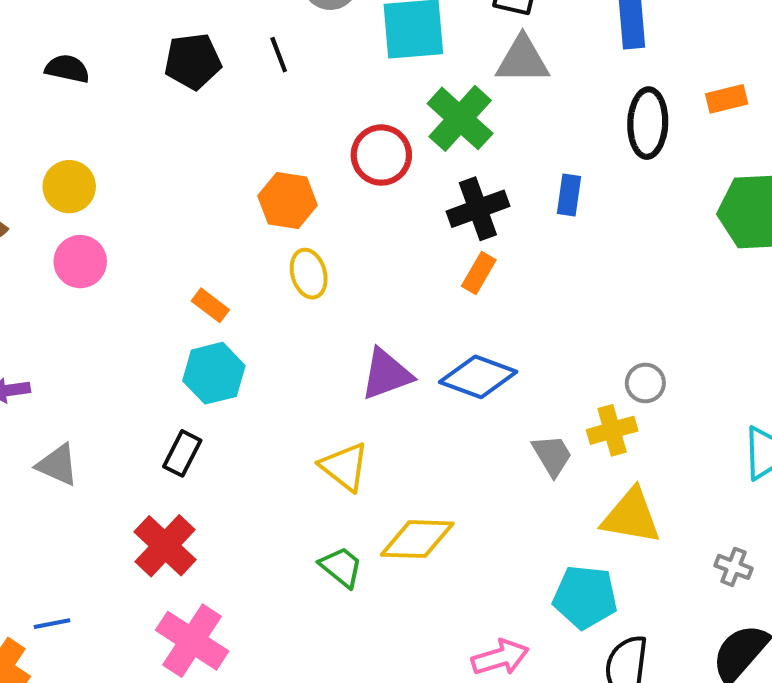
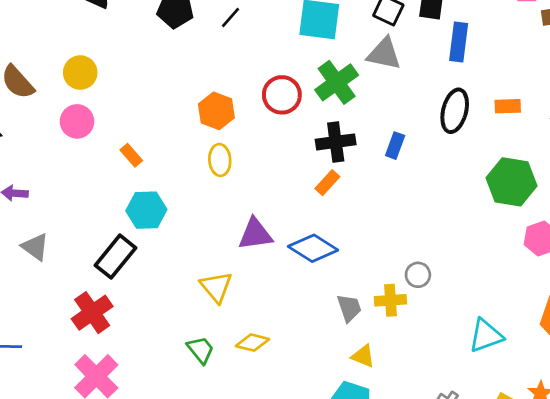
black line: (279, 55) -> (231, 17), turned 50
orange rectangle: (210, 305) -> (131, 155), moved
black rectangle: (182, 453) -> (115, 257), size x1.5
yellow triangle: (631, 516) -> (363, 356), moved, size x0.6
yellow diamond: (417, 539) -> (252, 343), size x0.7

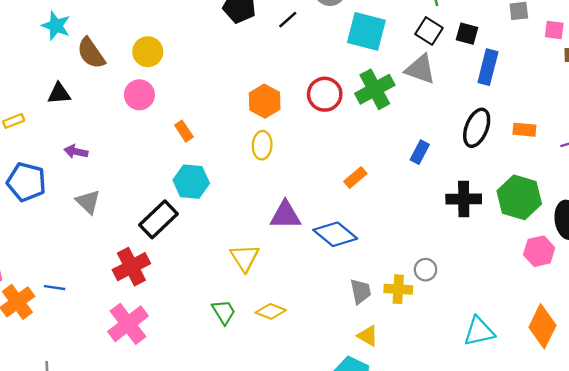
black cross: (336, 142) -> (464, 199), moved

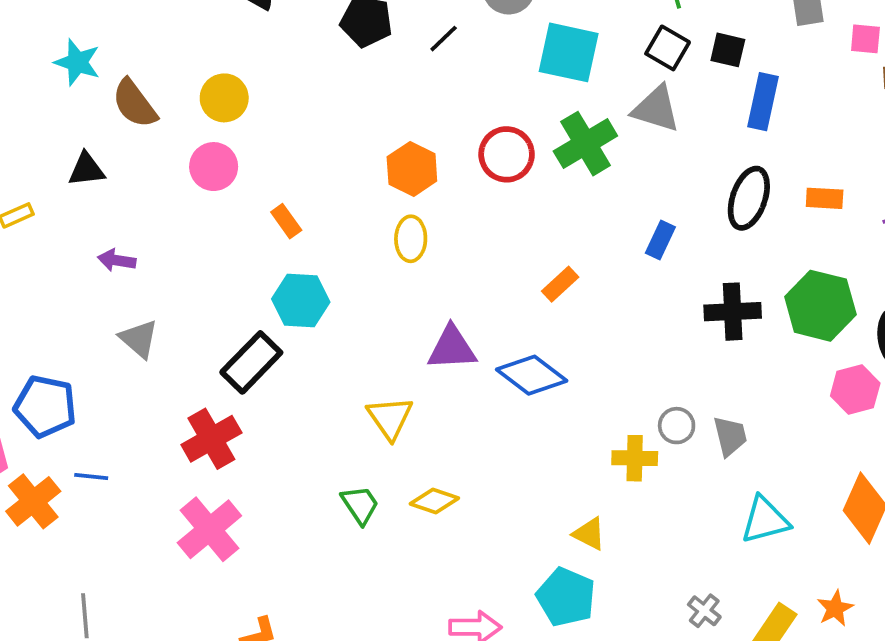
blue pentagon: (26, 182) -> (45, 406), moved
gray trapezoid: (361, 291) -> (730, 436), moved

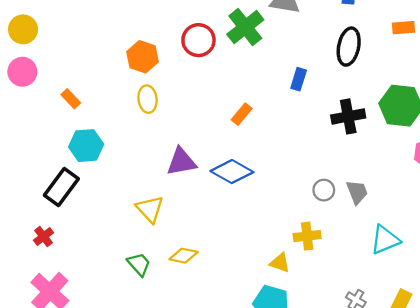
orange rectangle: (825, 198) -> (403, 28), moved
red cross: (211, 439) -> (44, 237), size x0.6
yellow cross: (635, 458) -> (307, 236), moved

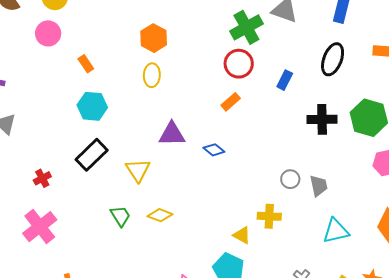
red circle: (198, 40) -> (239, 64), moved
blue diamond: (232, 172) -> (214, 150), size x0.6
black rectangle: (61, 187) -> (92, 155), moved

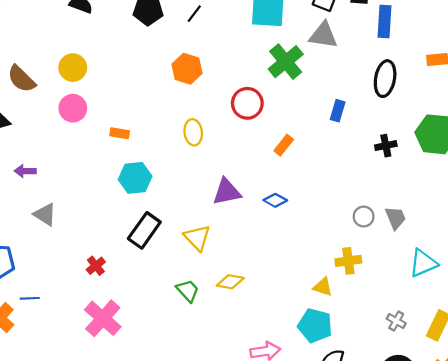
orange hexagon: (154, 38) -> (187, 69), moved
orange rectangle: (86, 64) -> (120, 133), turned -36
red circle: (239, 64) -> (247, 103), moved
black cross: (322, 119) -> (386, 146), size x0.7

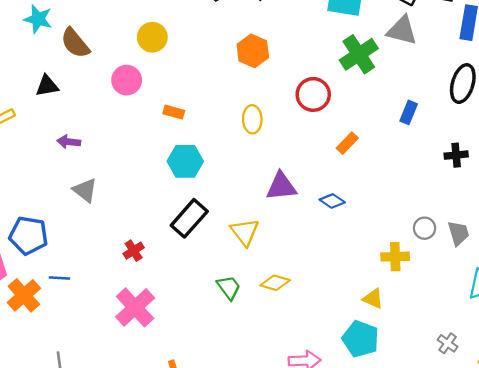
yellow circle: (73, 68) -> (152, 37), moved
yellow cross: (348, 261) -> (395, 257), moved

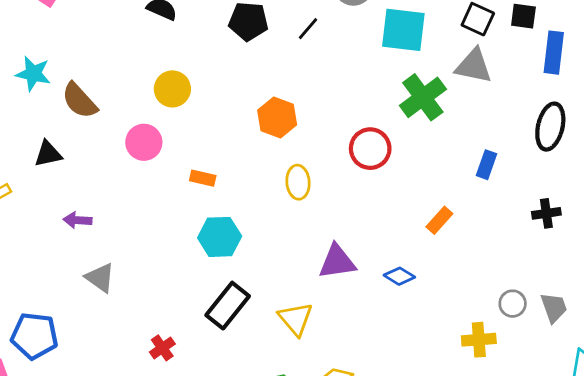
orange hexagon: (253, 51) -> (277, 117), moved
orange rectangle: (347, 143) -> (439, 220), moved

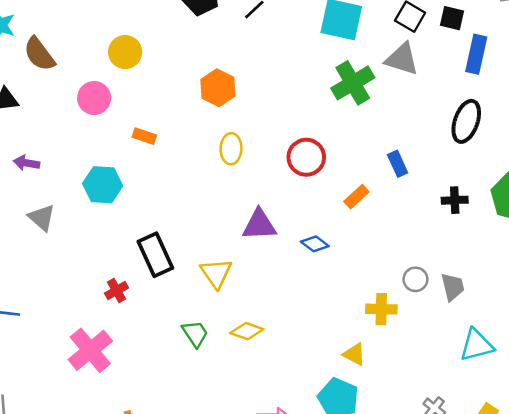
red circle: (370, 149) -> (306, 157), moved
blue rectangle: (487, 165) -> (398, 164), moved, turned -50
cyan hexagon: (220, 237) -> (103, 185), moved
black rectangle: (228, 306) -> (155, 255), turned -69
red cross: (162, 348) -> (117, 291), moved

